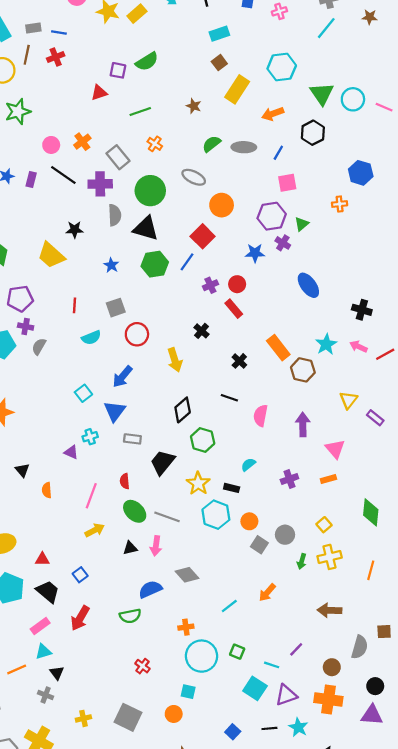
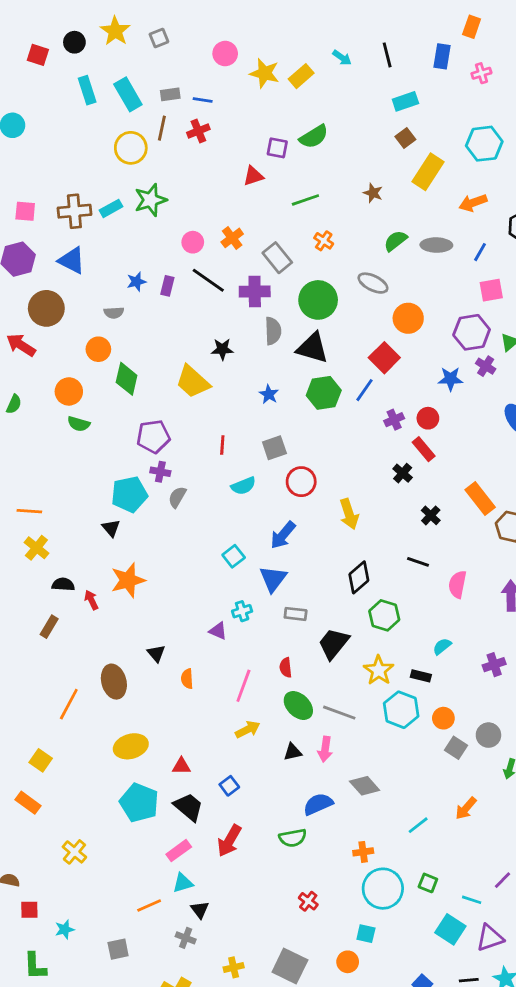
black cross: (201, 331) -> (403, 473), moved

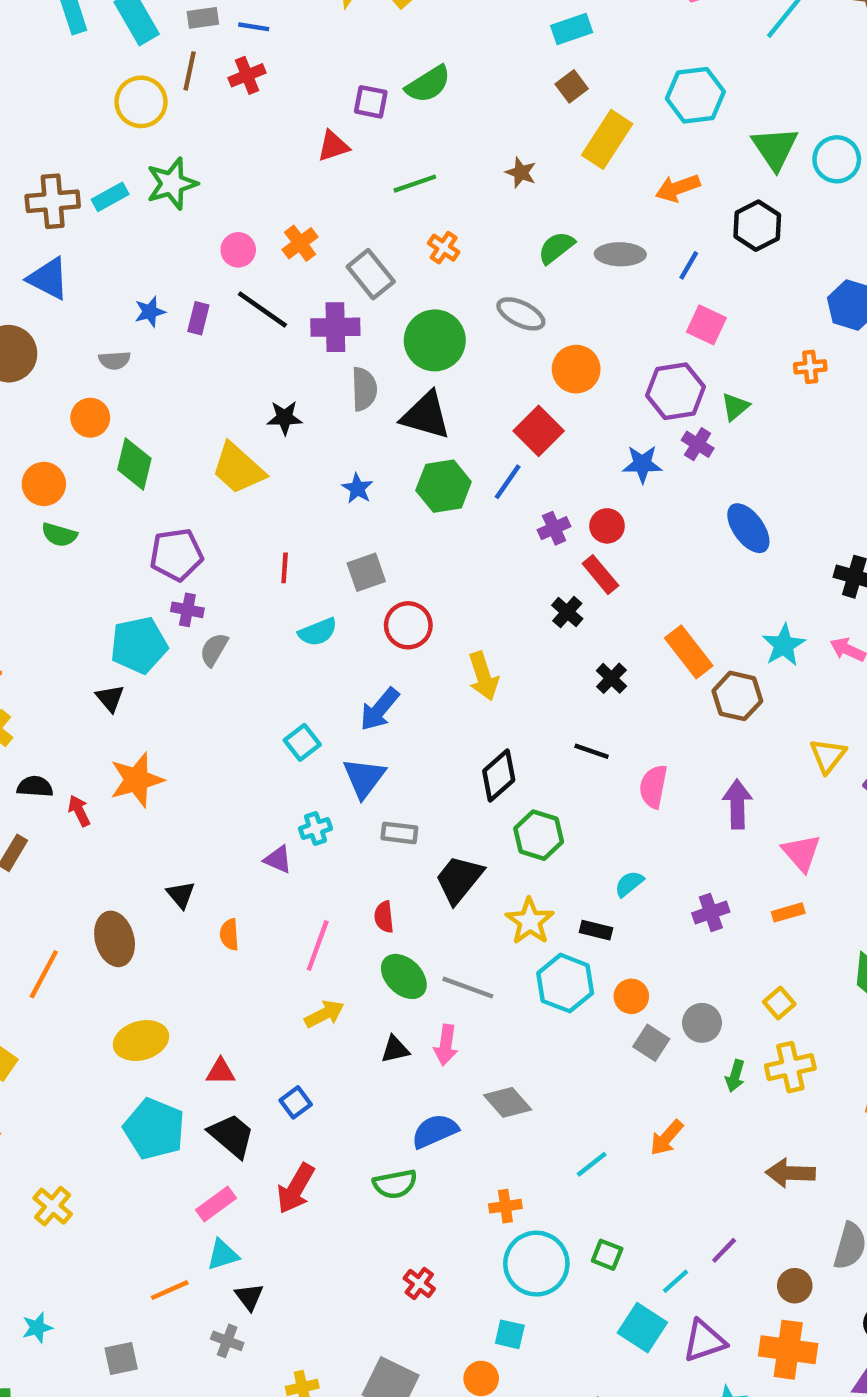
pink square: (491, 290) -> (706, 325), turned 35
cyan line: (472, 900) -> (675, 1281), turned -60

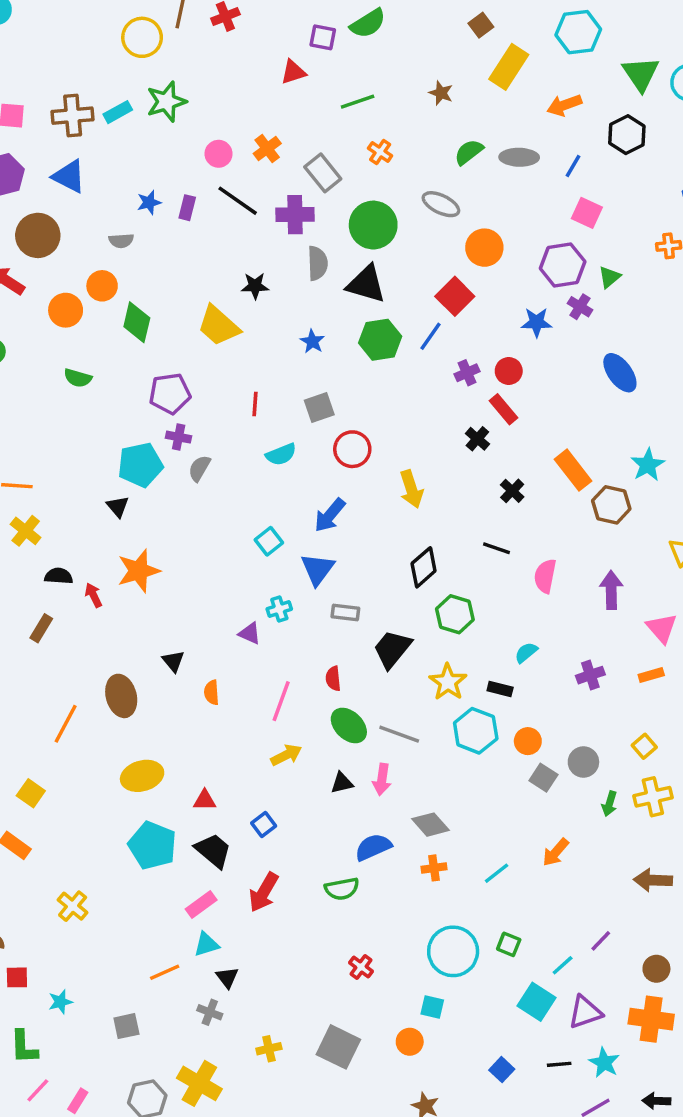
orange circle: (44, 484) -> (66, 310), moved
orange cross: (505, 1206) -> (434, 868), moved

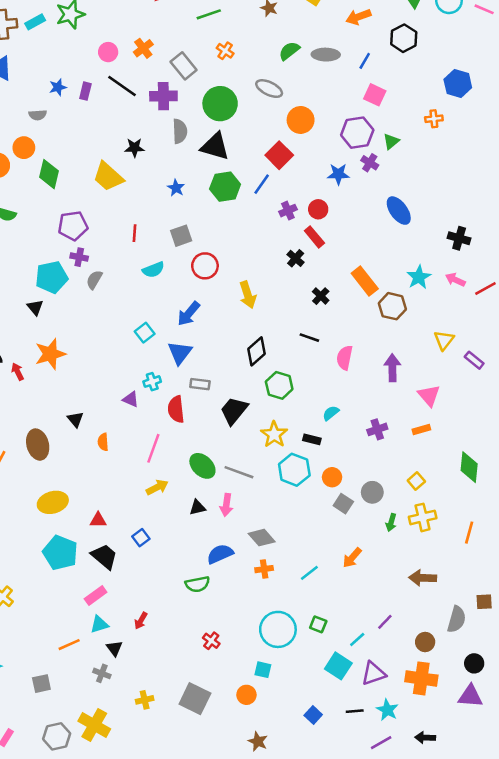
red semicircle: (333, 679) -> (176, 409), moved, size x1.5
red arrow: (264, 892) -> (141, 621), moved, size x0.6

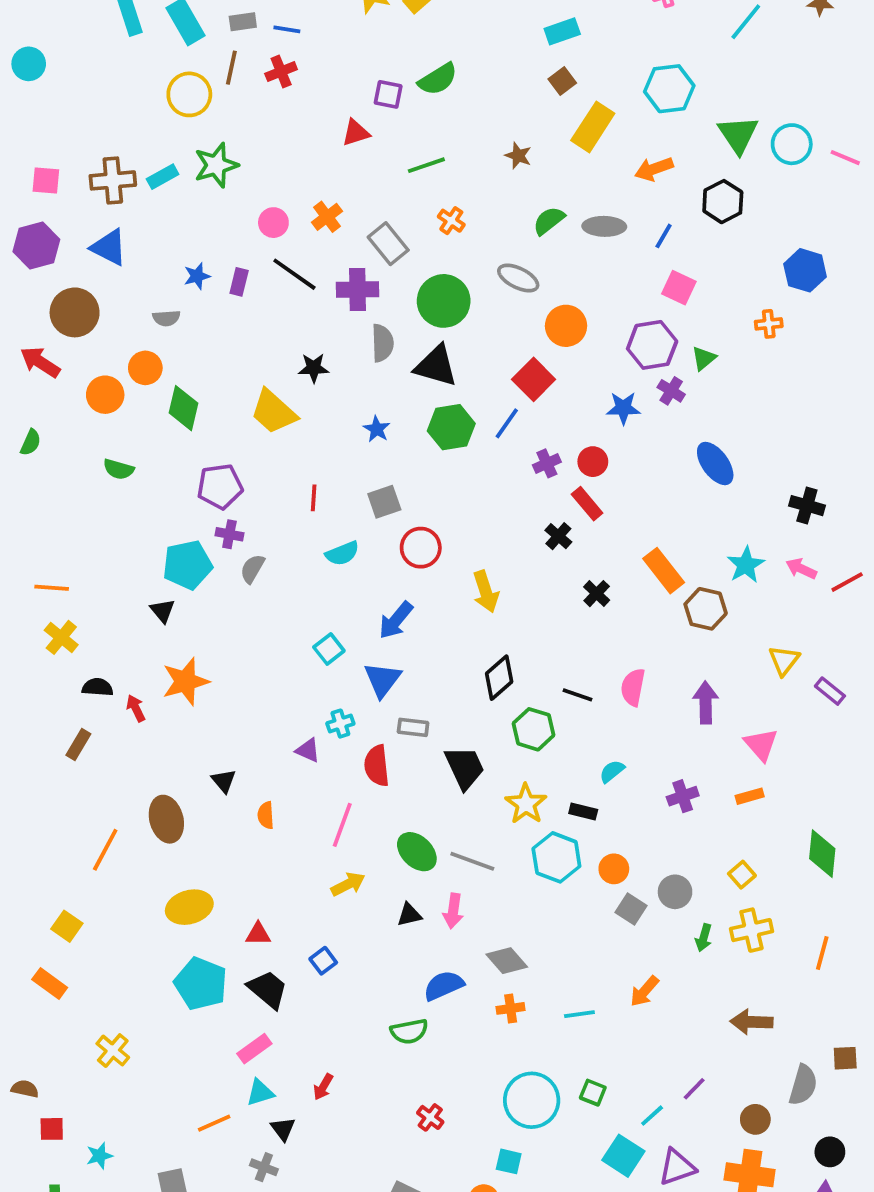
black line: (309, 338) -> (577, 695), moved
black trapezoid: (234, 411) -> (465, 768), turned 116
cyan line: (309, 573) -> (579, 1014), turned 30

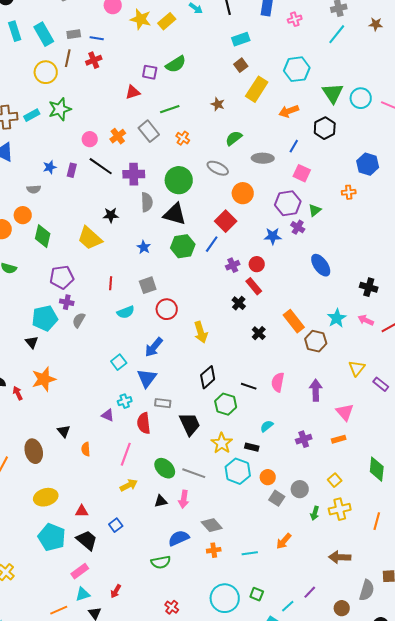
gray ellipse: (604, 226) -> (263, 158), moved
gray rectangle: (388, 244) -> (149, 131), moved

